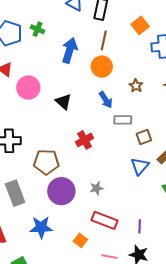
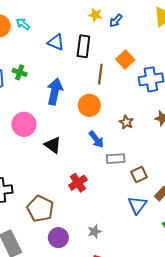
brown line: (104, 40) -> (100, 74), moved
pink circle: (28, 88) -> (24, 124), moved
brown pentagon: (46, 162) -> (40, 209), turned 30
purple circle: (61, 191) -> (58, 238), size x0.7

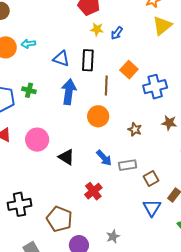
cyan arrow: (23, 24) -> (28, 44), turned -40
blue arrow: (55, 91) -> (69, 92), moved
blue arrow: (96, 139) -> (104, 158), moved

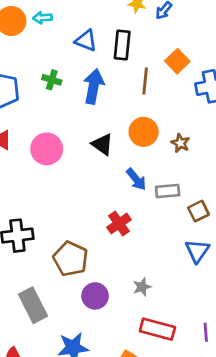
green cross: (29, 90) -> (52, 80), moved
orange circle: (98, 116) -> (144, 132), moved
black triangle: (66, 157) -> (102, 144), moved

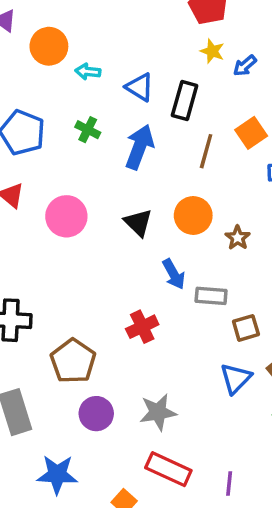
cyan arrow: (42, 18) -> (88, 72), moved
gray star: (142, 287) -> (158, 412), size x1.5

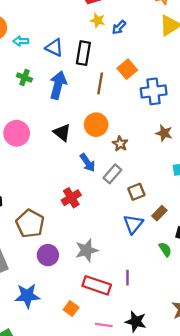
brown star: (238, 238) -> (120, 144), moved
gray rectangle: (211, 296) -> (112, 174), turned -48
purple line: (229, 484) -> (127, 278), moved

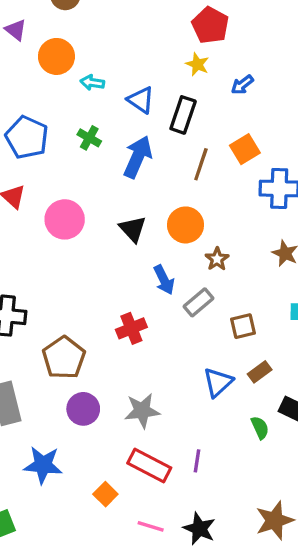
yellow star: (98, 20) -> (197, 64), moved
brown square: (136, 192) -> (243, 326), moved

